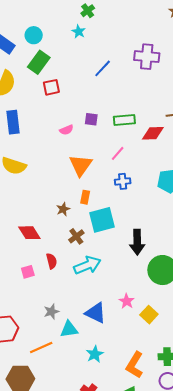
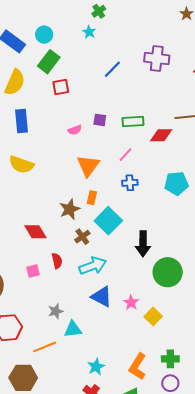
brown star: (63, 209) -> (70, 209), size x1.5
cyan square: (102, 220) -> (108, 221), turned -32
blue triangle: (96, 313) -> (102, 297), moved
cyan star: (95, 354) -> (96, 367), moved

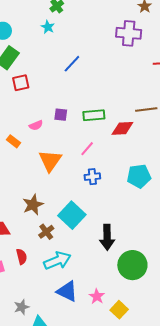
purple cross: (157, 58) -> (129, 33), moved
orange rectangle: (92, 198) -> (14, 141), moved, turned -64

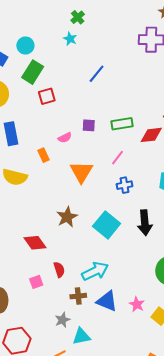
orange rectangle: (14, 141) -> (43, 155), turned 32
brown cross: (46, 232) -> (78, 296), moved, turned 35
black arrow: (107, 237) -> (145, 223), moved

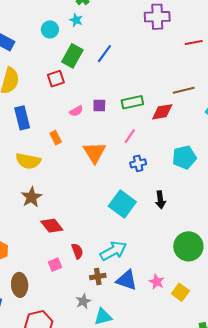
cyan circle: (25, 46) -> (50, 29), moved
green rectangle: (33, 72) -> (72, 56), moved
pink semicircle: (65, 138) -> (76, 111), moved
brown star: (67, 217) -> (31, 197), moved
black arrow: (145, 223) -> (160, 200), size x0.7

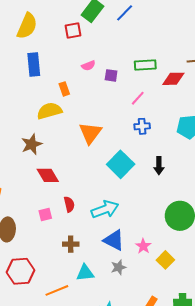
purple square: (99, 106) -> (111, 75), moved
orange triangle: (94, 152) -> (90, 133), moved
yellow semicircle: (28, 161) -> (49, 111), moved, turned 145
brown cross: (98, 277) -> (71, 244), moved
gray star: (83, 301) -> (118, 267), moved

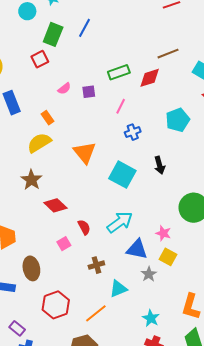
pink star: (143, 246) -> (163, 233), moved
yellow square: (165, 260) -> (168, 257), moved

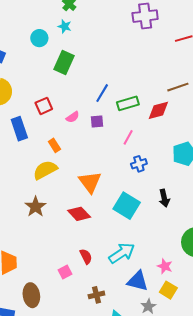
blue line: (85, 28) -> (102, 93), moved
red square: (40, 59) -> (44, 106), moved
red diamond: (55, 205) -> (79, 214), moved

